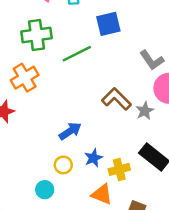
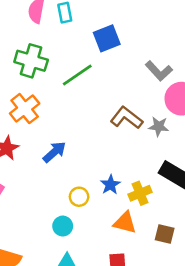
green cross: (36, 35) -> (31, 61), turned 32
gray star: (145, 111) -> (159, 126), turned -30
blue arrow: (70, 131) -> (54, 152), moved

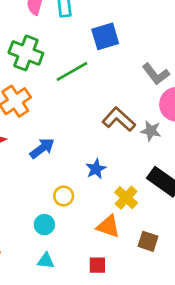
blue star: (110, 185) -> (96, 169), moved
yellow cross: (140, 193) -> (126, 198), turned -30

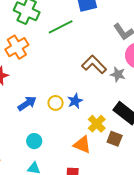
blue arrow: (42, 148) -> (27, 103), moved
yellow circle: (64, 196) -> (56, 103), moved
brown square: (148, 241) -> (115, 139), moved

